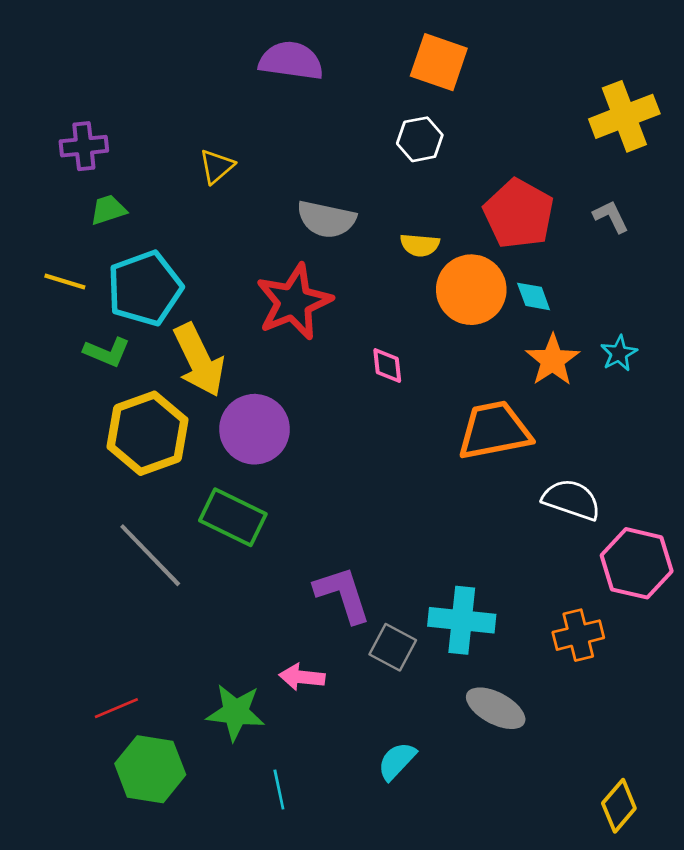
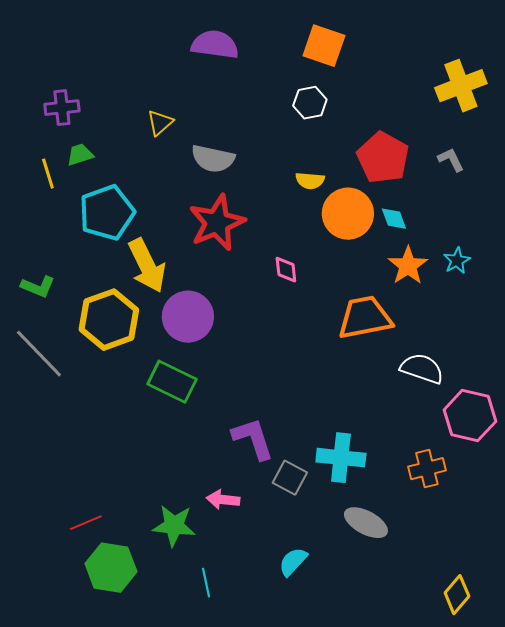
gray semicircle: (326, 219) -> (213, 159), moved
yellow line: (65, 282) -> (48, 174), moved, turned 56
green L-shape: (107, 352) -> (38, 287), moved
gray line: (150, 555) -> (39, 354), moved

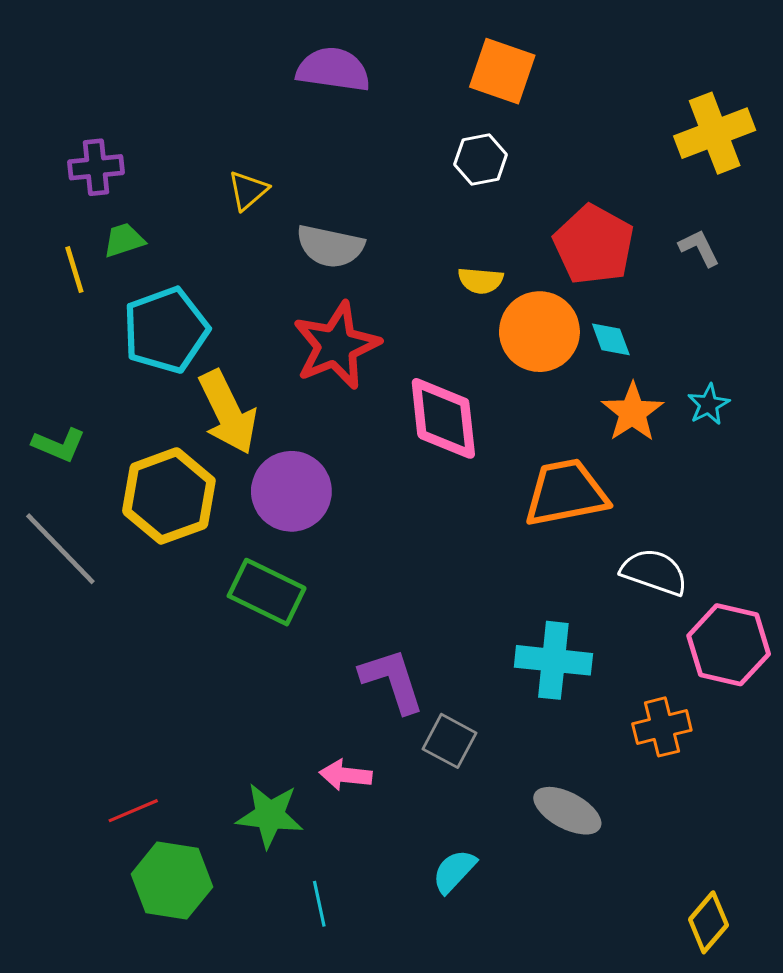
pink diamond: (286, 270) -> (443, 418), size x2.0
cyan cross: (341, 458) -> (553, 660), moved

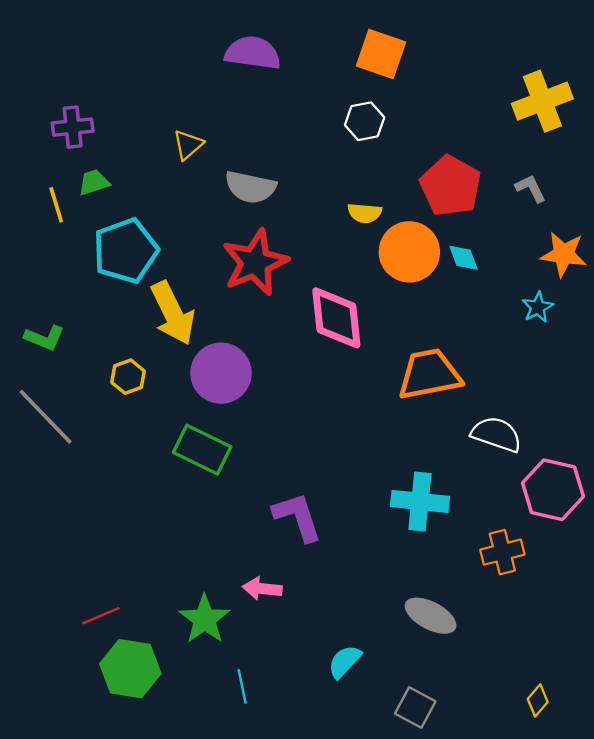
orange star: (632, 412) -> (564, 254), moved, turned -30
yellow hexagon: (169, 496) -> (128, 377), size x0.5
gray square: (450, 741) -> (415, 707), moved
green star: (270, 815) -> (204, 619), turned 30
yellow diamond: (708, 922) -> (538, 700), size x0.7

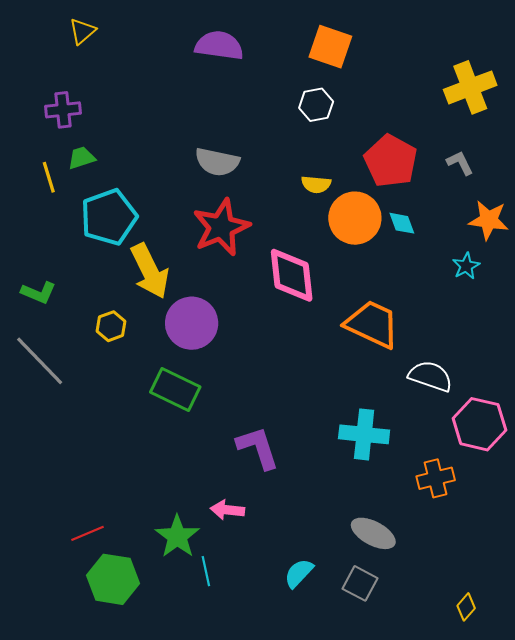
yellow triangle: (188, 145) -> (82, 31), moved
orange trapezoid: (429, 374) -> (372, 324), turned 36
cyan line: (242, 686) -> (206, 571), moved
gray square: (415, 707) -> (360, 583), moved

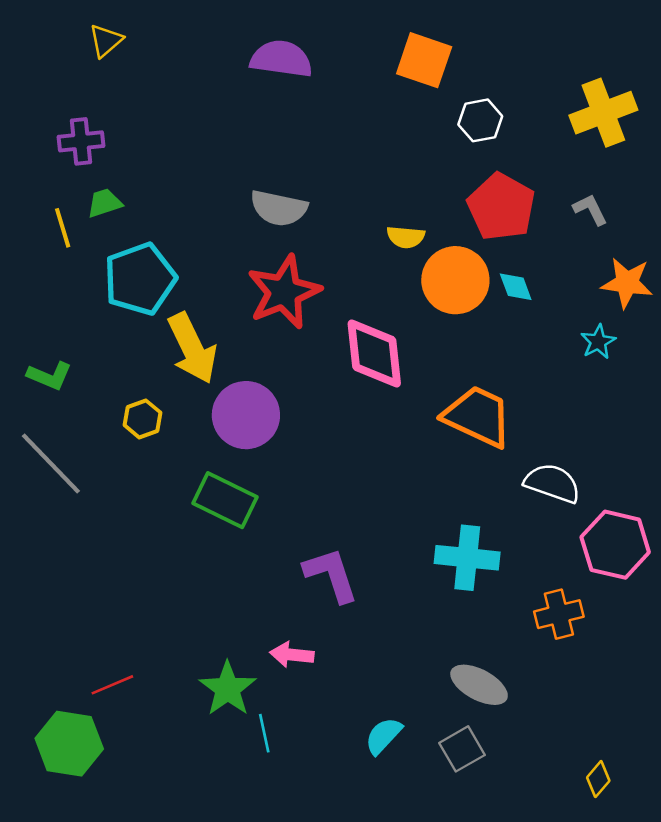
white hexagon: (316, 105) -> (480, 120), moved
green hexagon: (113, 579) -> (69, 744), moved
gray square: (360, 583) -> (462, 749), turned 32

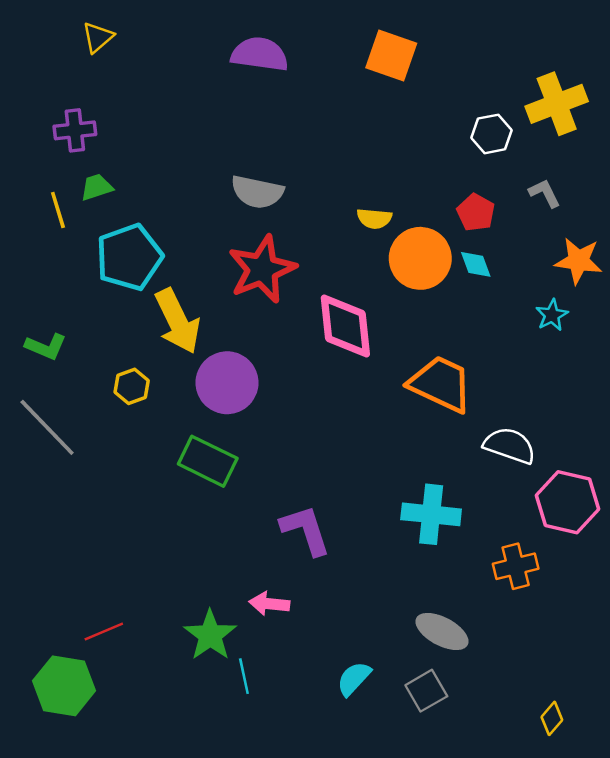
white hexagon: (480, 120) -> (491, 134), moved
red pentagon: (501, 207) -> (476, 212), moved, size x0.6

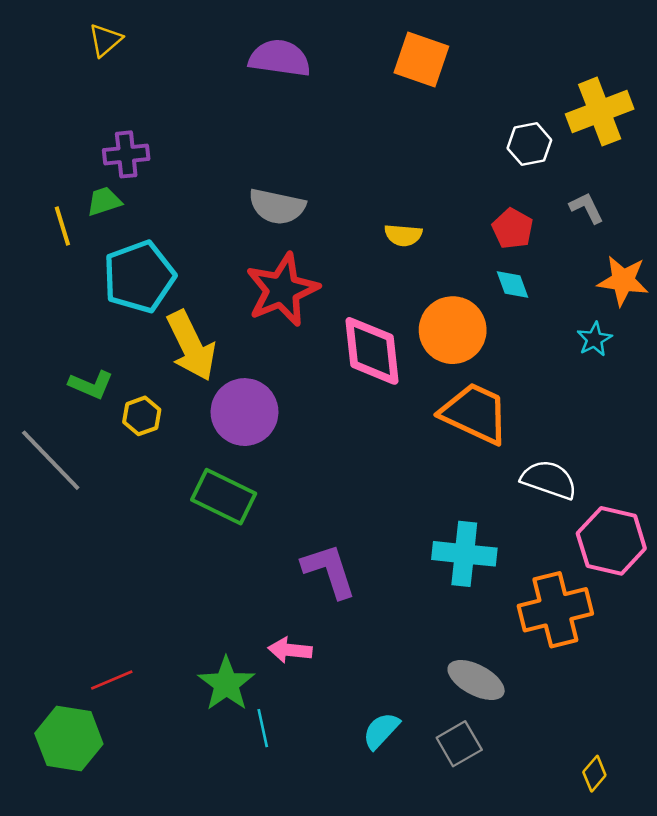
purple cross: (75, 130) -> (126, 154), moved
orange circle: (420, 258) -> (453, 330), moved
green L-shape: (46, 347) -> (91, 385), moved
orange cross: (516, 566) -> (555, 610), size x1.5

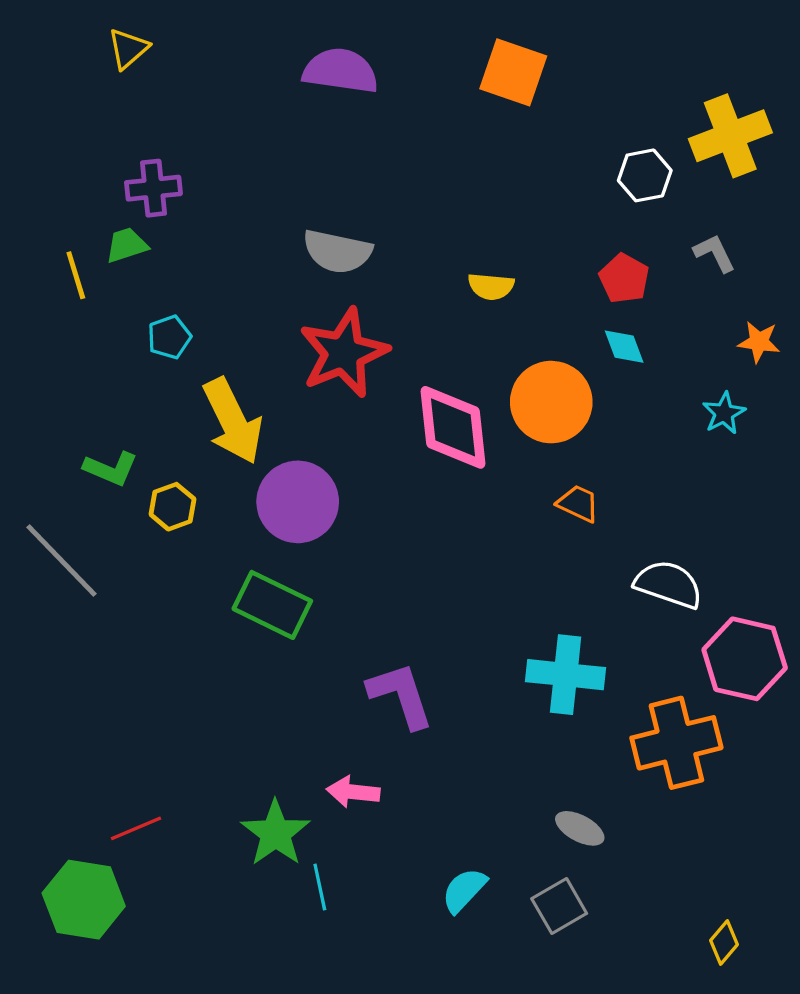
cyan pentagon: (139, 277) -> (169, 337), size x0.5
orange star: (623, 281) -> (759, 342), size x0.7
orange trapezoid: (475, 413) -> (578, 503), size x0.5
gray ellipse: (476, 680) -> (580, 828), size x0.7

